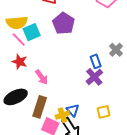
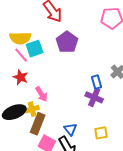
purple cross: (94, 77) -> (94, 97), turned -30
yellow cross: (62, 115) -> (32, 109), moved

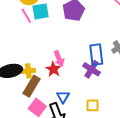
red star: (21, 77) -> (53, 69), moved
blue rectangle: (97, 82) -> (96, 55), size x1.5
pink arrow: (41, 94) -> (59, 59), moved

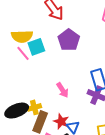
red star: (53, 69) -> (61, 121), moved

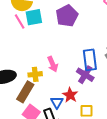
yellow cross: (34, 107) -> (35, 74), moved
red star: (61, 121) -> (70, 95), moved

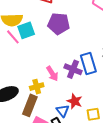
purple pentagon: (67, 16) -> (59, 24), turned -30
purple cross: (85, 75) -> (73, 69), moved

